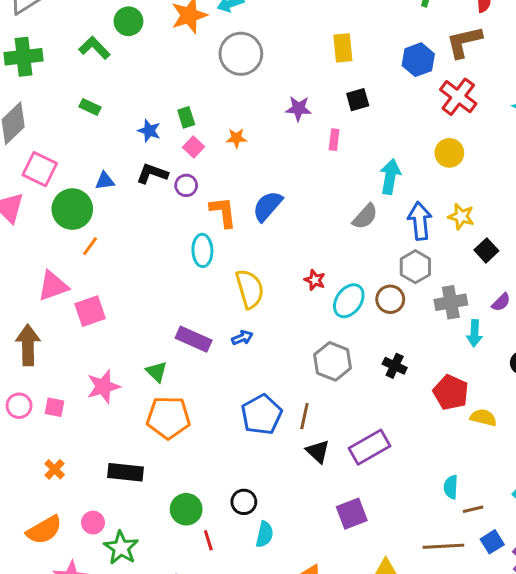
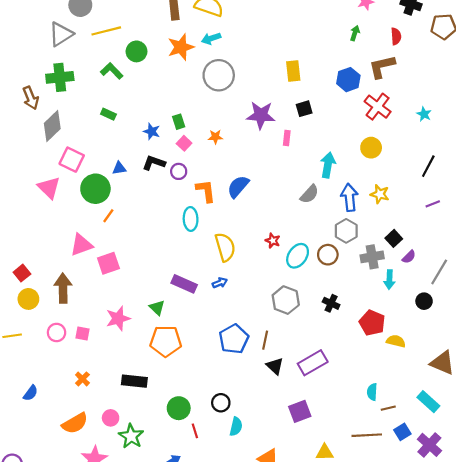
purple star: (299, 109) -> (261, 115), size x1.5
black square: (486, 250) -> (394, 238), moved

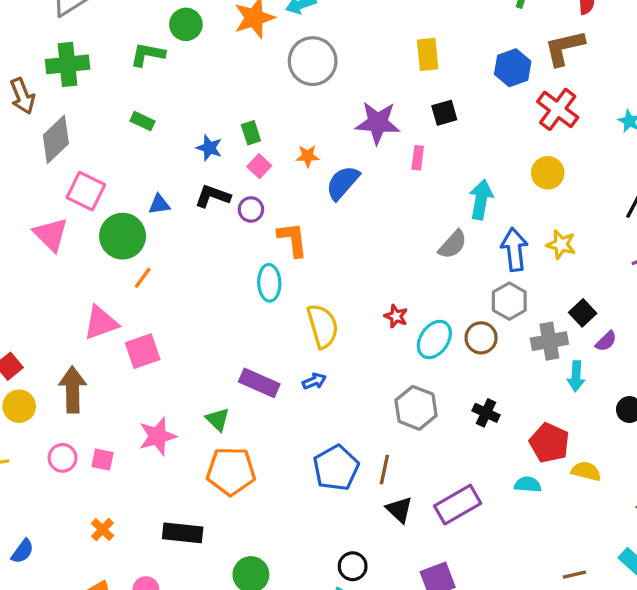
green L-shape: (112, 71) -> (148, 54), turned -35
blue semicircle: (238, 187) -> (343, 183), moved
cyan semicircle: (372, 392) -> (528, 485), moved, turned 91
black circle: (221, 403) -> (353, 566), moved

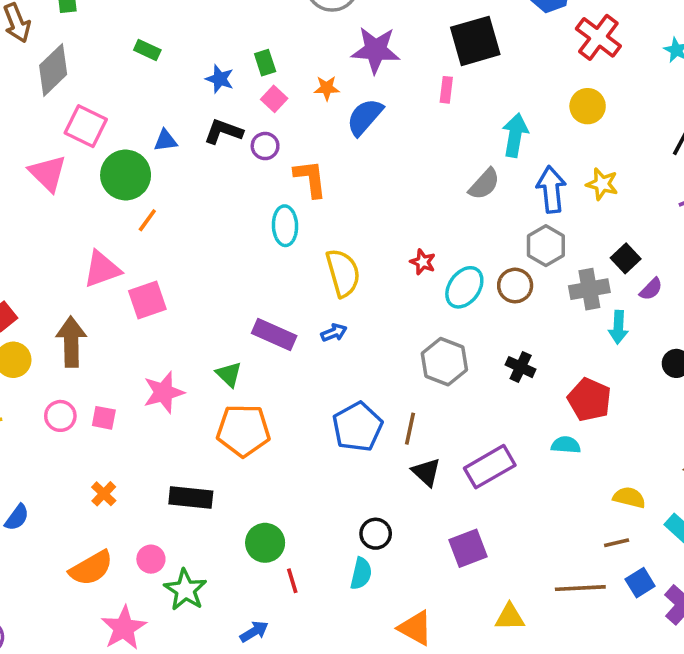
black square: (444, 113) -> (475, 41), size x1.8
purple star: (378, 123) -> (376, 50), moved
yellow semicircle: (586, 471) -> (629, 497), moved

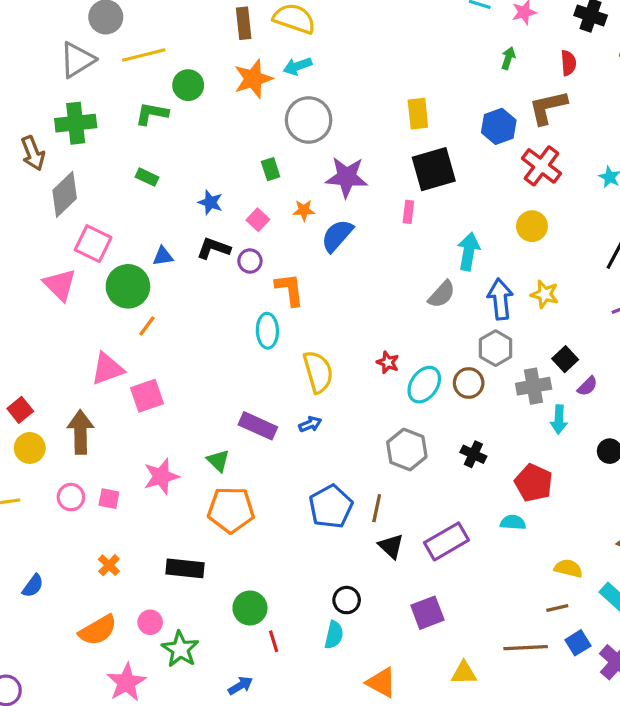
green rectangle: (265, 63) -> (271, 169), moved

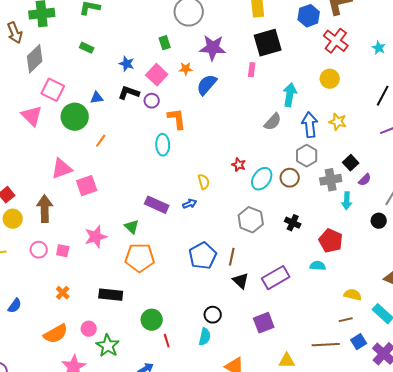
pink square: (258, 220) -> (157, 75), size x1.5
orange line: (147, 326) -> (101, 141), moved
yellow semicircle: (318, 372) -> (204, 182), moved, size x0.6

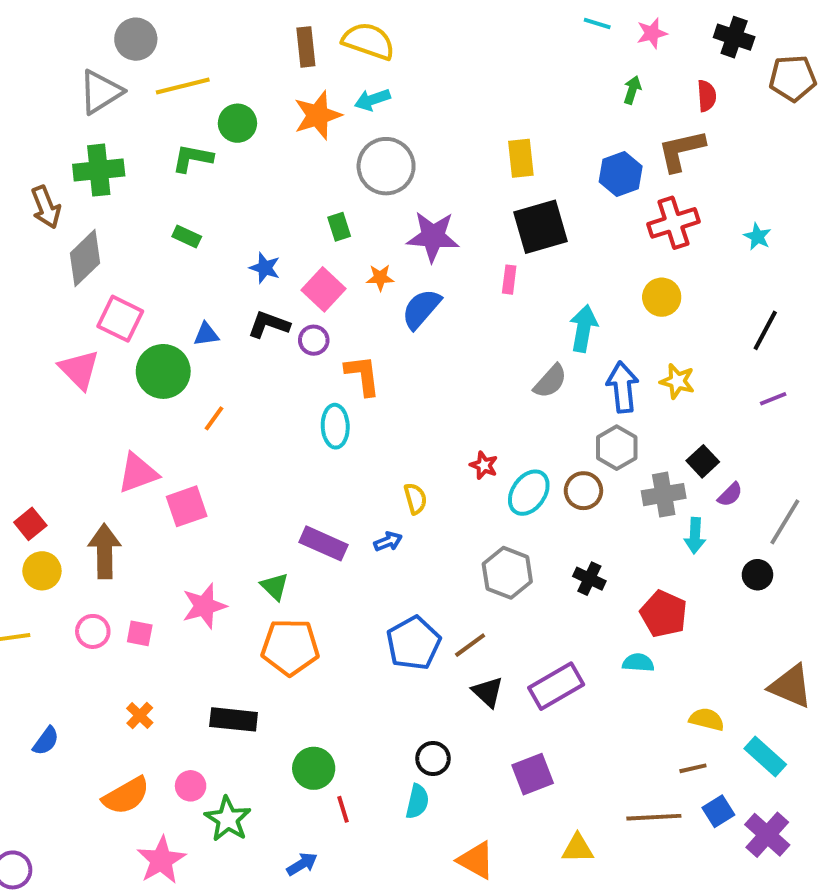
red cross: (336, 41) -> (673, 223), turned 35
brown line: (232, 257) -> (470, 645), turned 42

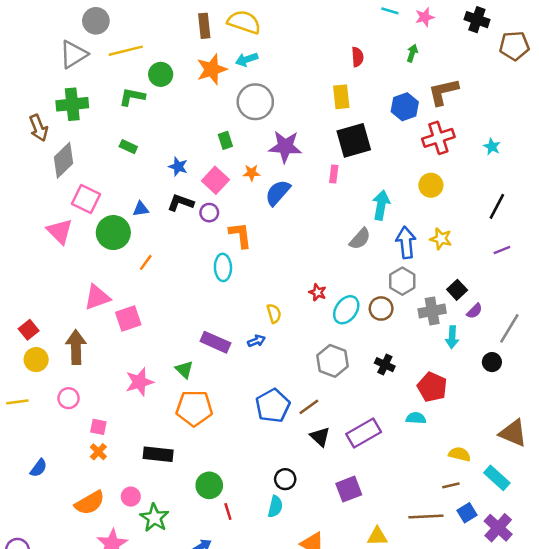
red semicircle: (707, 96) -> (357, 57), moved
pink square: (140, 633) -> (98, 427), moved

